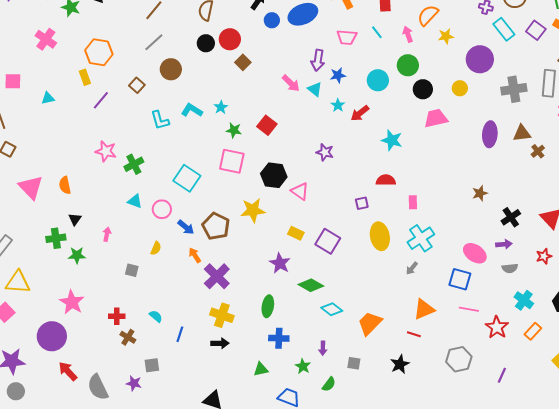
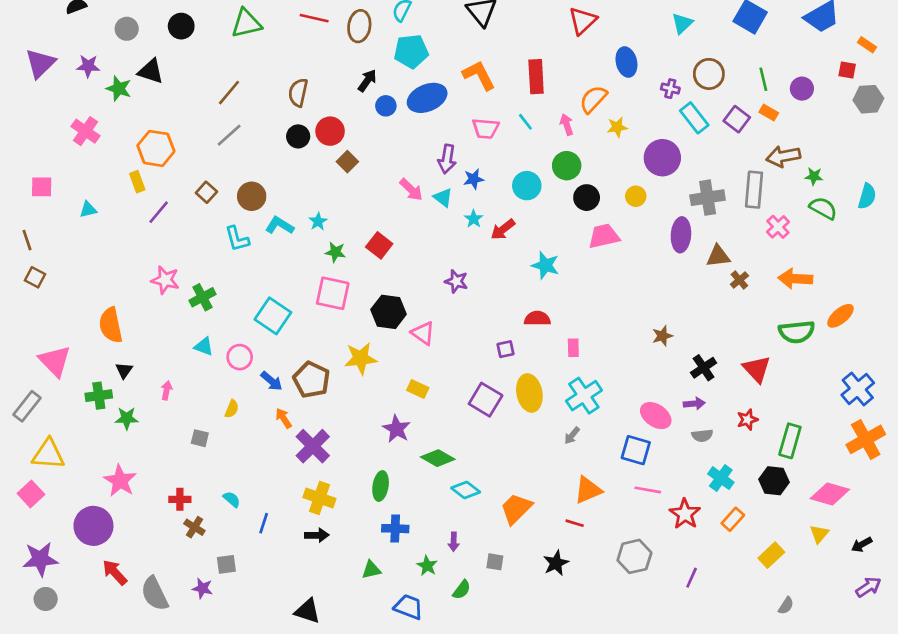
brown circle: (171, 69) -> (252, 196), moved
purple ellipse: (490, 134) -> (681, 235), moved
orange semicircle: (65, 185) -> (111, 325), size x1.5
pink triangle: (31, 187) -> (55, 361), moved
purple square: (328, 241) -> (486, 400), moved

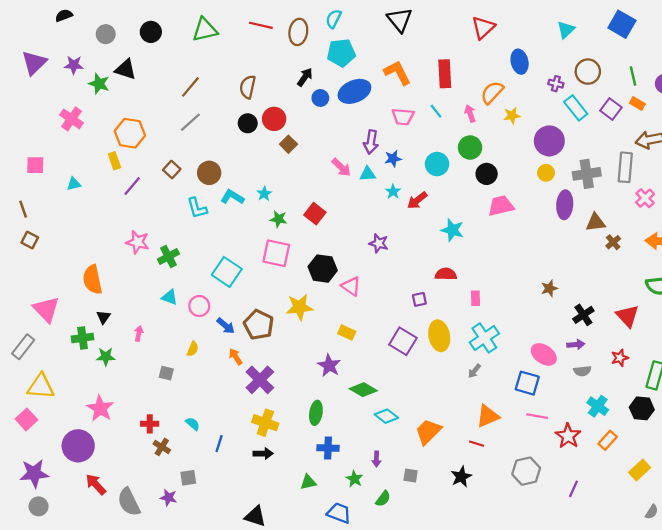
yellow circle: (636, 196) -> (546, 173), moved
cyan triangle: (443, 198) -> (368, 174), turned -42

